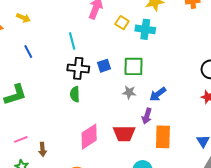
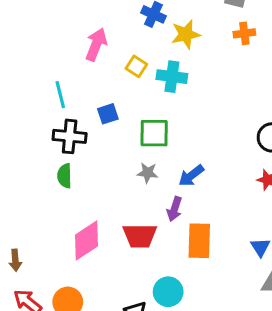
blue square: (104, 66) -> (108, 114), moved

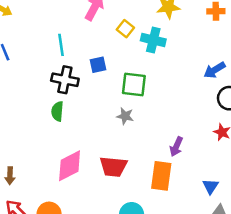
blue arrow: (191, 176) -> (214, 70), moved
purple arrow: (174, 209) -> (176, 147), moved

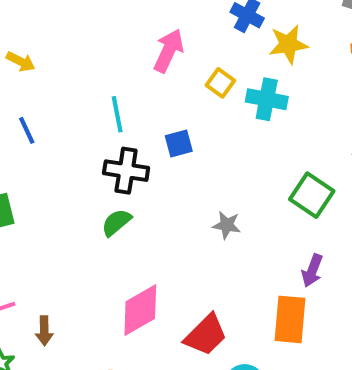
green square: (134, 85) -> (312, 195), moved, turned 30
green semicircle: (57, 111) -> (116, 222), turned 48
red trapezoid: (113, 167) -> (206, 335), moved, turned -48

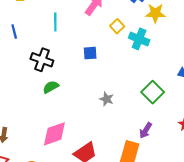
cyan line: (117, 114) -> (55, 22), moved
black cross: (126, 171) -> (42, 60), moved

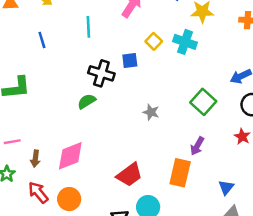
yellow square: (117, 26) -> (154, 41), moved
black cross: (42, 60) -> (101, 73), moved
pink diamond: (54, 134) -> (70, 156), moved

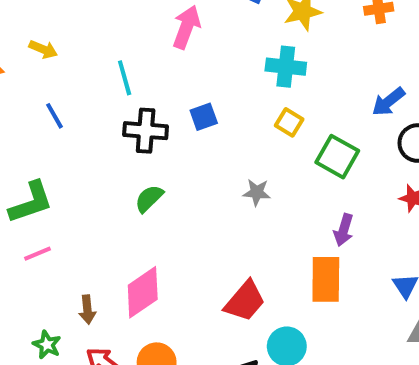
yellow square: (154, 41) -> (289, 122), moved
black cross: (101, 73) -> (146, 131), moved
pink line: (12, 142) -> (38, 254), moved

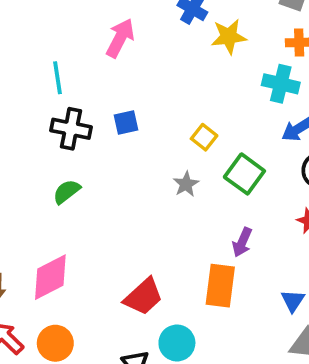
cyan cross: (286, 67) -> (281, 84), moved
gray star: (257, 192) -> (186, 184), moved, turned 30

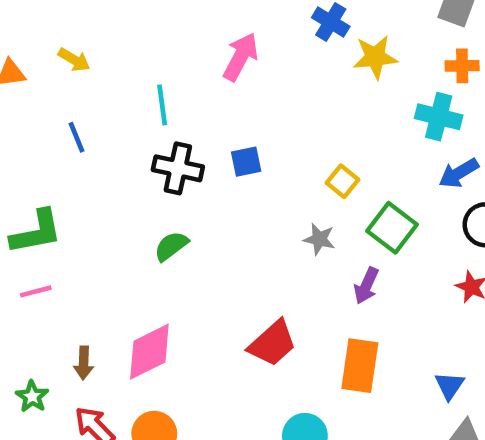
gray star: (186, 184) -> (319, 239), turned -30
purple arrow: (242, 242) -> (366, 286), moved
red trapezoid: (143, 297) -> (272, 343), moved

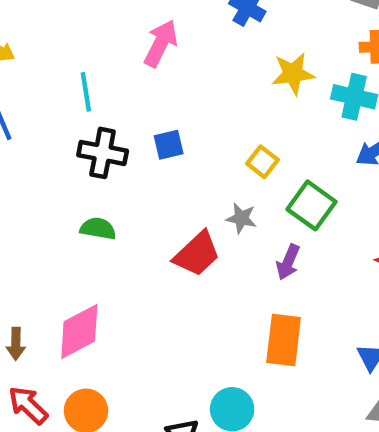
yellow star: (375, 57) -> (293, 74), moved
green semicircle: (171, 246) -> (98, 228), turned 48
red trapezoid: (272, 343) -> (197, 254), moved

